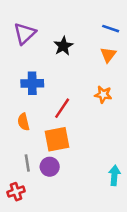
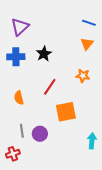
black star: (63, 46) -> (44, 54), moved
blue cross: (32, 83) -> (16, 57), moved
orange square: (57, 139) -> (66, 112), moved

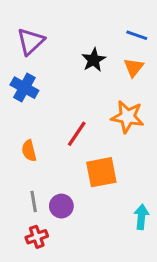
black star: (44, 54) -> (94, 60), moved
blue cross: (16, 57) -> (24, 88), turned 30
orange star: (83, 76) -> (128, 117), size x1.5
red cross: (13, 154) -> (37, 237), moved

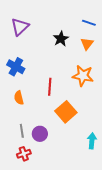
blue cross: (24, 88) -> (16, 67), moved
red line: (77, 134) -> (50, 87), turned -30
orange square: (101, 172) -> (66, 112), turned -30

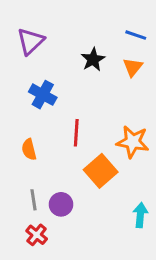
blue cross: (16, 67) -> (43, 95), moved
orange star: (83, 76) -> (133, 142), moved
red cross: (24, 154) -> (37, 235), turned -32

